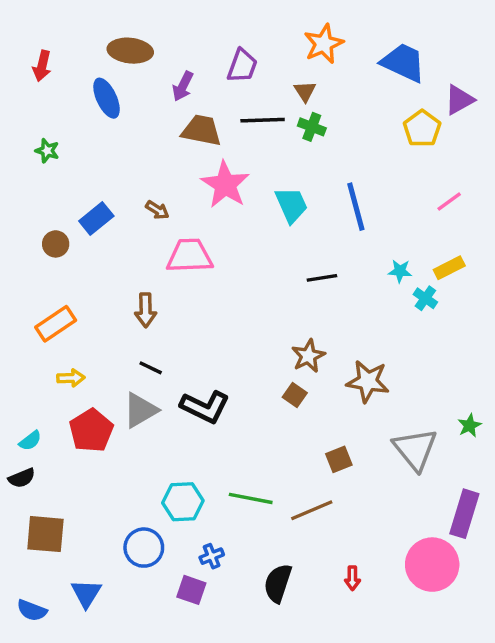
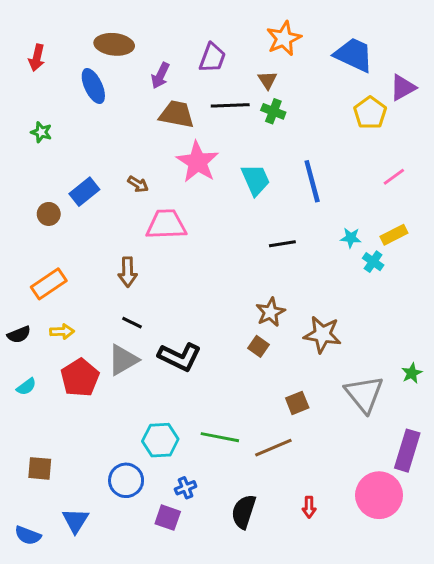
black semicircle: (22, 478) -> (19, 335), moved
brown square: (45, 534) -> (40, 468), size x0.7

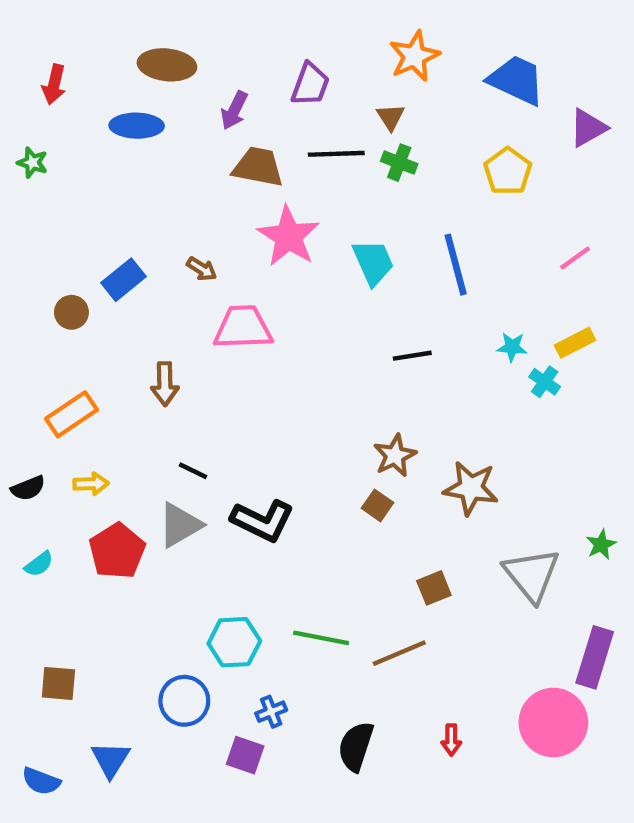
blue ellipse: (93, 86) -> (137, 126), turned -64
yellow pentagon: (370, 113) -> (508, 171), moved
green star: (41, 132) -> (32, 163), moved
brown arrow: (128, 272) -> (165, 384), moved

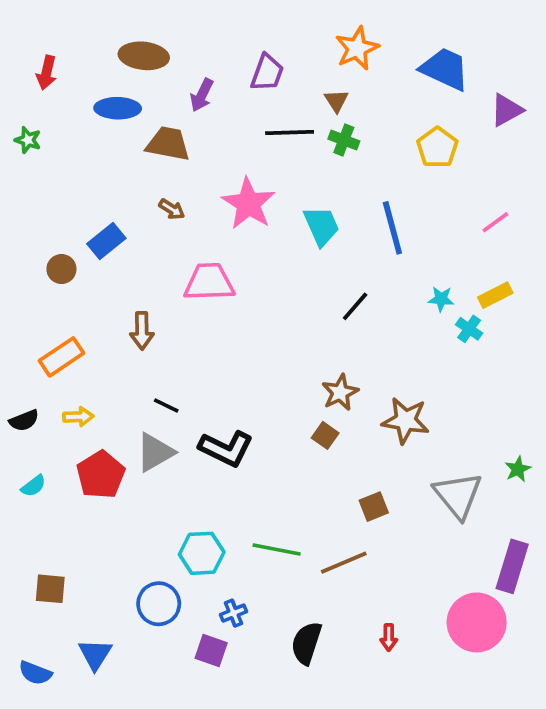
brown trapezoid: (258, 167) -> (168, 144), moved
brown arrow: (202, 269) -> (172, 209), moved
black line: (412, 356) -> (355, 306), turned -40

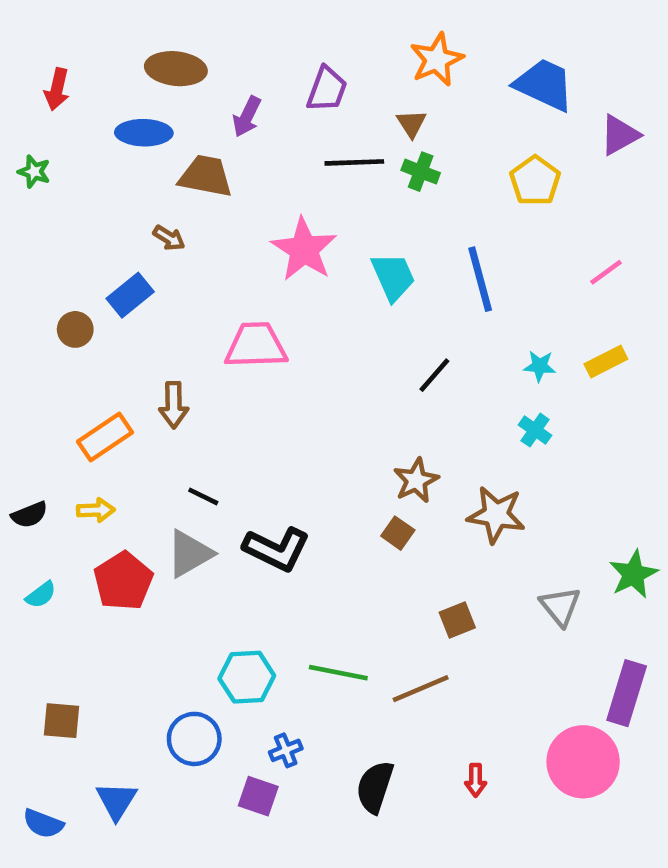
brown arrow: (172, 209) -> (169, 238), moved
cyan cross: (469, 329) -> (535, 430), moved
orange rectangle: (61, 357) -> (105, 437), moved
green star: (518, 469) -> (633, 574), size x1.5
gray triangle: (458, 495) -> (560, 606), size x0.7

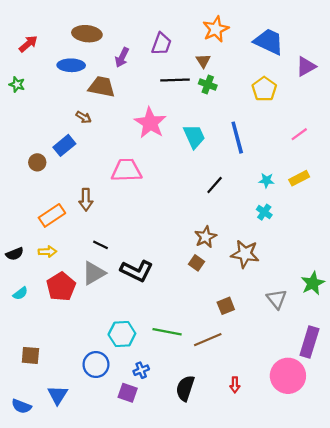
red arrow: (57, 89) -> (28, 44), turned -144

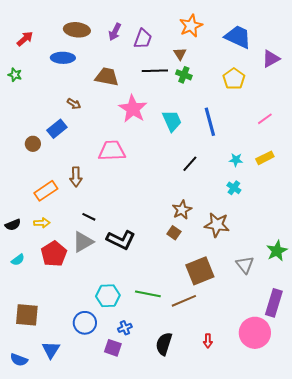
purple arrow: (122, 57) -> (115, 32), moved
brown trapezoid: (102, 87) -> (107, 77), moved
brown square: (226, 306) -> (200, 271), size x1.8
brown square: (30, 355) -> (27, 315), size x1.4

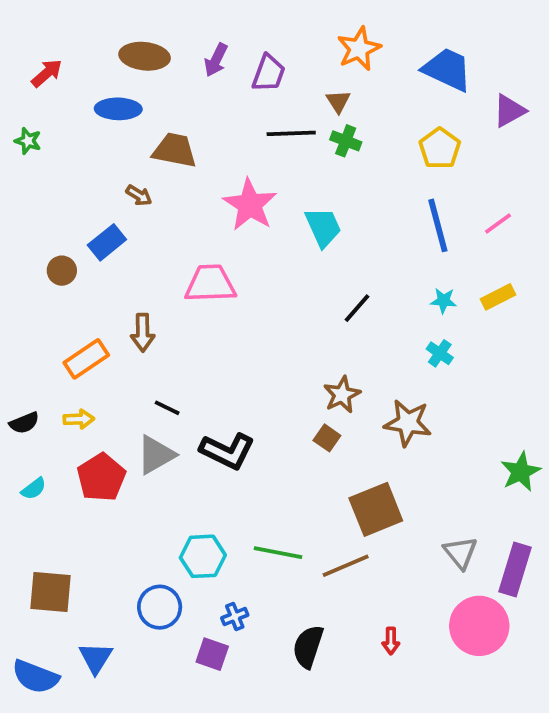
brown trapezoid: (107, 77) -> (175, 150), moved
blue line: (210, 122) -> (438, 225), moved
gray triangle: (245, 265) -> (460, 553), moved
blue semicircle: (19, 360) -> (35, 677), size x1.4

